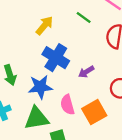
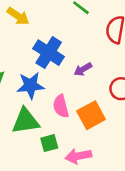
yellow arrow: (45, 25) -> (18, 16), moved, turned 84

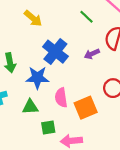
purple arrow: (83, 69) -> (92, 54), moved
green triangle: (26, 121) -> (30, 107), size x0.7

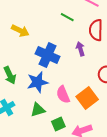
purple arrow: (92, 54) -> (80, 49), turned 112

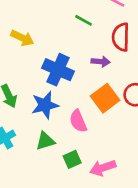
purple arrow: (80, 49) -> (101, 62), turned 112
orange square: (87, 98) -> (105, 98), moved

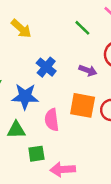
blue cross: (58, 70) -> (46, 67), size x0.7
orange square: (105, 98) -> (83, 105), turned 32

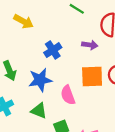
blue cross: (46, 67) -> (53, 50), turned 30
green triangle: (16, 130) -> (39, 111), turned 36

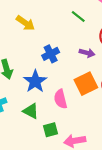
orange square: (92, 77) -> (86, 84), turned -30
blue star: (40, 80) -> (35, 81), turned -30

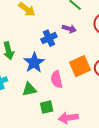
purple arrow: (87, 53) -> (69, 29), moved
green triangle: (31, 111) -> (29, 89), turned -42

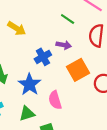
orange square: (80, 66) -> (78, 70), moved

